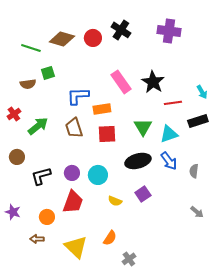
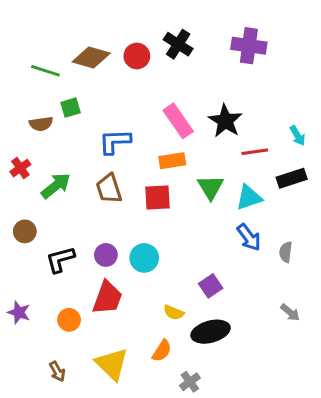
orange rectangle: (102, 109) -> (172, 161), moved
black ellipse: (138, 161) -> (211, 332), moved
yellow semicircle: (115, 201) -> (174, 312), moved
brown arrow: (37, 239) -> (57, 371), moved, turned -120

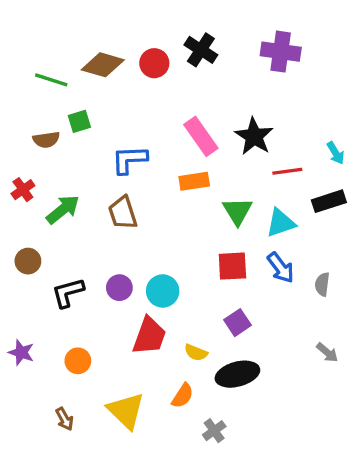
red square: (157, 197) -> (232, 266), moved
red trapezoid: (107, 298) -> (149, 336), moved

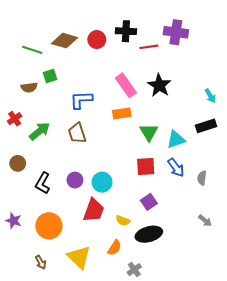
black cross: (201, 50) -> (126, 31), turned -30
red line: (287, 171) -> (149, 47), moved
black L-shape: (68, 293) -> (43, 183), turned -45
orange circle: (78, 361) -> (49, 226), size x1.6

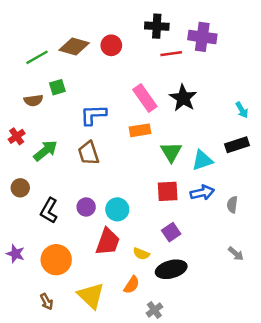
black cross: (126, 31) -> (157, 26), moved
green line: (32, 50) -> (37, 57), turned -48
blue arrow: (176, 168) -> (202, 193), turned -66

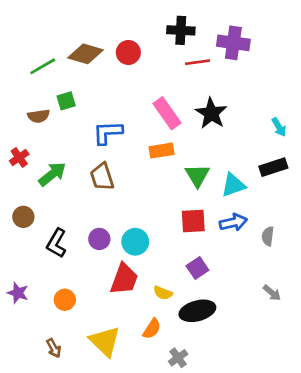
orange circle: (56, 260) -> (65, 300), size x0.6

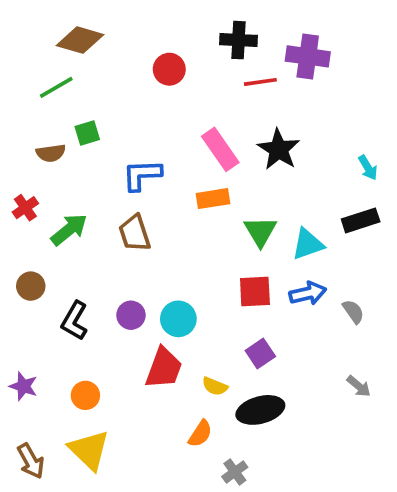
brown diamond: (86, 54) -> (80, 40), moved
gray semicircle: (268, 236) -> (353, 312), turned 138
yellow triangle: (105, 341) -> (89, 450), moved
brown arrow: (54, 348) -> (31, 461), moved, size x1.4

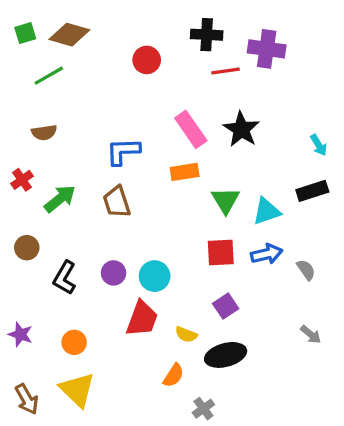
green square: (87, 133) -> (25, 33), moved

